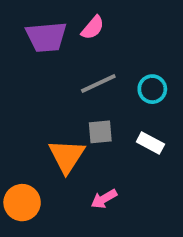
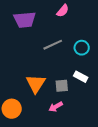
pink semicircle: (93, 28) -> (63, 11), moved
gray square: (100, 132) -> (62, 86), moved

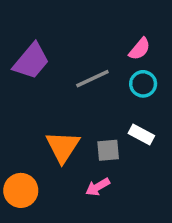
pink semicircle: (63, 11) -> (140, 49), moved
purple trapezoid: (25, 20) -> (31, 61), moved, turned -45

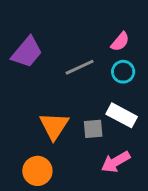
white rectangle: (141, 135) -> (122, 115), size x1.4
pink arrow: (98, 187) -> (116, 162), moved, size x1.4
orange circle: (21, 190) -> (37, 171), moved

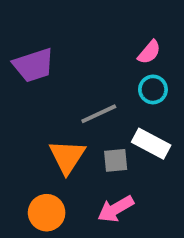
purple trapezoid: (27, 52) -> (34, 65), turned 32
gray line: (80, 67) -> (99, 114), moved
pink arrow: (116, 162) -> (116, 209), moved

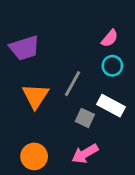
gray line: (99, 114) -> (73, 84), turned -36
orange triangle: (67, 157) -> (35, 96), moved
gray square: (116, 160) -> (85, 118), turned 30

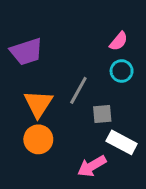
white rectangle: (111, 106) -> (122, 142), moved
gray square: (85, 118) -> (102, 114), moved, turned -30
orange circle: (34, 156) -> (38, 139), moved

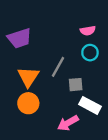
pink semicircle: (119, 41) -> (88, 31), turned 40

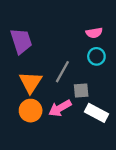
purple trapezoid: (20, 38) -> (21, 41), turned -90
pink arrow: (68, 123) -> (60, 108), moved

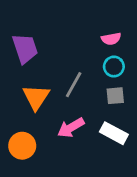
gray square: (81, 91) -> (115, 96), moved
orange circle: (31, 111) -> (22, 146), moved

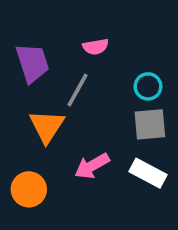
pink semicircle: (111, 39) -> (96, 47), moved
gray line: (74, 85) -> (78, 90), moved
gray square: (115, 96) -> (150, 124), size x1.4

